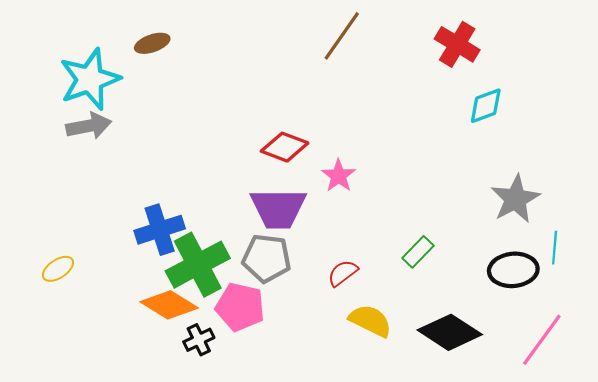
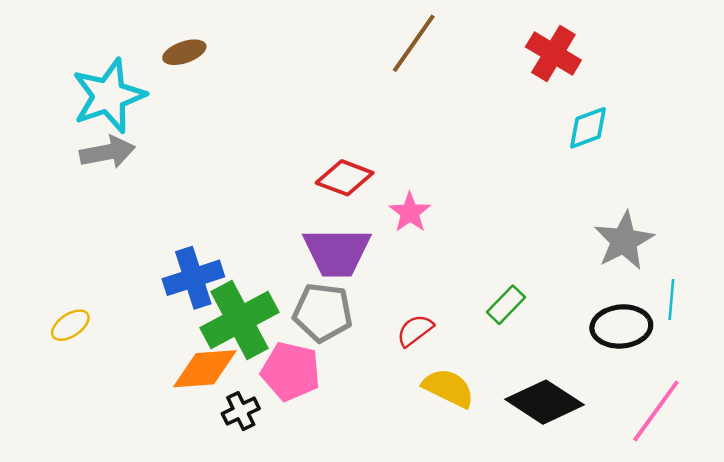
orange diamond: (169, 305) -> (205, 369), turned -36

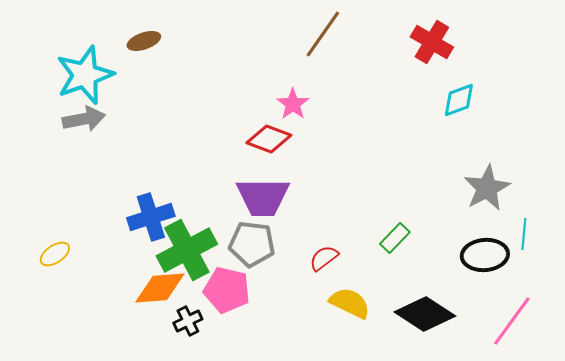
pink star: (410, 212) -> (293, 104), moved

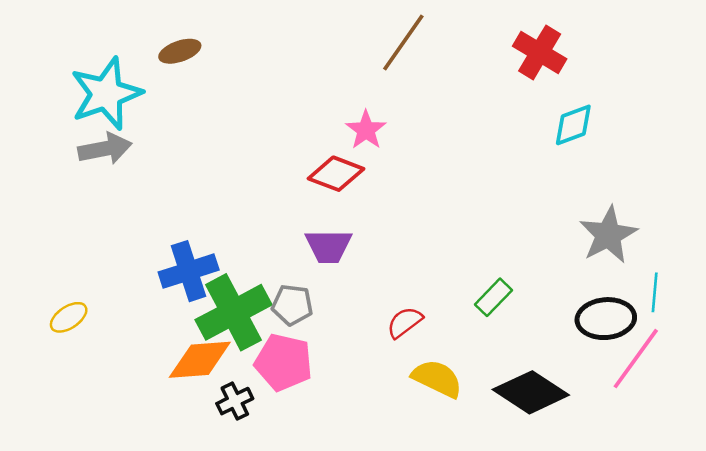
purple trapezoid: (263, 197) -> (328, 246), size x0.7
gray pentagon: (252, 244) -> (292, 305), moved, size x0.7
pink line: (512, 321) -> (636, 359), moved

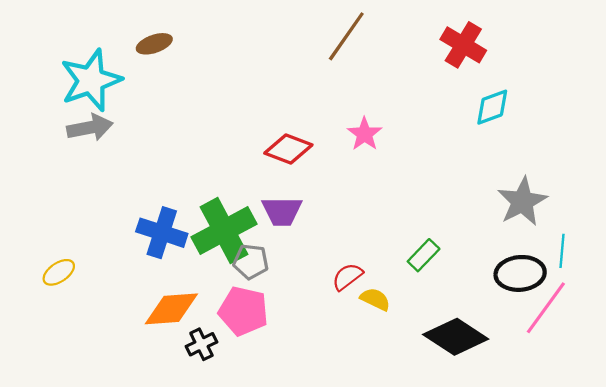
pink star: (366, 130) -> (365, 134), moved
blue cross: (189, 271) -> (162, 233), turned 36
green cross: (234, 312) -> (224, 231), moved
yellow semicircle: (437, 379) -> (375, 299), moved, size x0.7

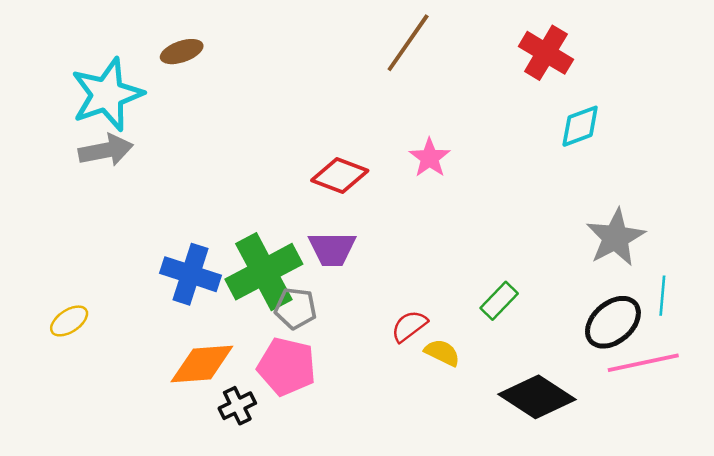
black ellipse: (520, 273) -> (613, 322), turned -36
pink line: (546, 308) -> (643, 363), turned 42

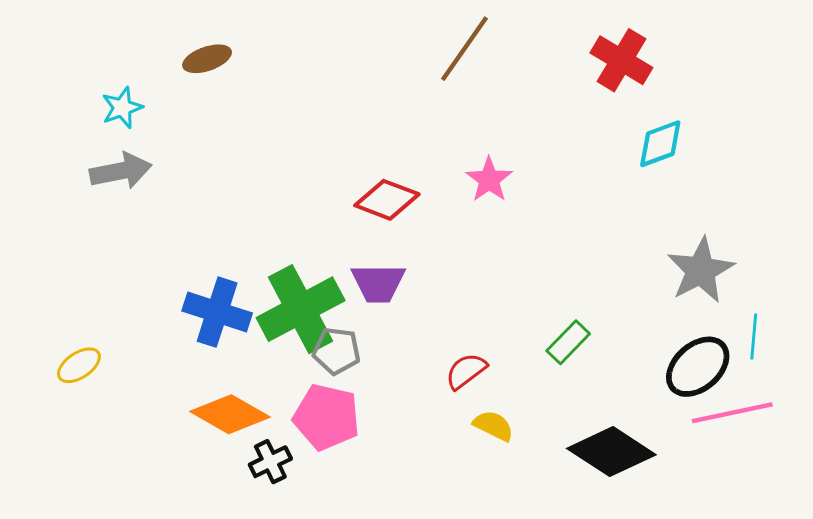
cyan star: (107, 95) -> (122, 108), size x0.5
yellow semicircle: (442, 353) -> (493, 426), moved
orange diamond: (202, 364) -> (230, 414), turned 34

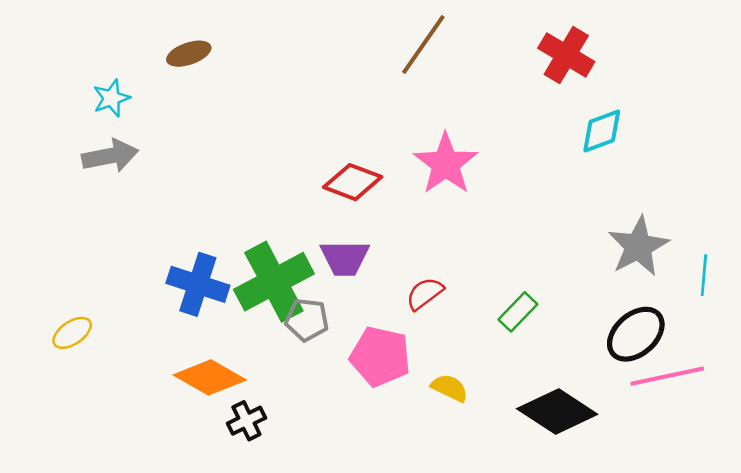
pink star: (489, 180) -> (446, 164), size x1.5
cyan line: (754, 336) -> (704, 275), moved
red semicircle: (466, 371) -> (425, 294), moved
pink pentagon: (326, 417) -> (380, 356), moved

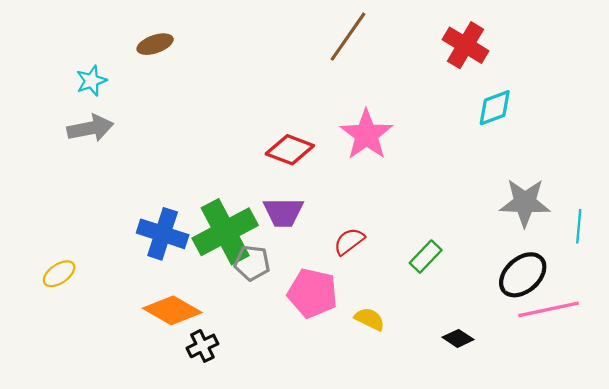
gray star: (638, 246) -> (525, 203), turned 30
black diamond: (557, 412) -> (458, 338), size x0.5

